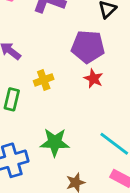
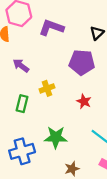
red star: (94, 79) -> (84, 101), moved

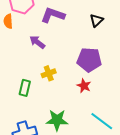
purple pentagon: (82, 62) -> (89, 60), moved
purple arrow: (21, 66) -> (37, 42), moved

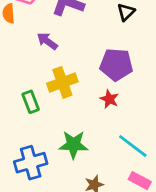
yellow cross: (49, 73) -> (62, 82), size x1.5
green rectangle: (25, 88) -> (31, 102), turned -35

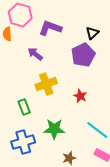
purple pentagon: (116, 65) -> (83, 55), moved, turned -30
green rectangle: (31, 102) -> (24, 107), moved

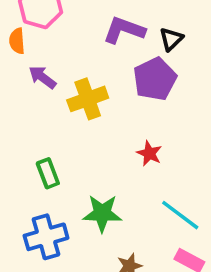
purple L-shape: (50, 28) -> (124, 30), moved
purple arrow: (35, 54) -> (42, 77), moved
yellow cross: (46, 84) -> (88, 99), moved

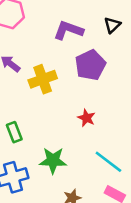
black triangle: (171, 39) -> (112, 25), moved

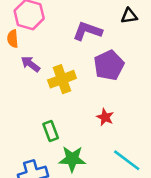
black triangle: (112, 25) -> (129, 16), moved, turned 36
green rectangle: (14, 132) -> (51, 131), moved

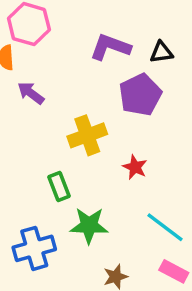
black triangle: (129, 16) -> (161, 52), moved
yellow cross: (62, 79) -> (87, 135), moved

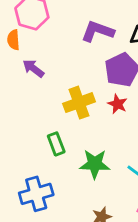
red star: (135, 167) -> (118, 104), moved
green star: (89, 225) -> (95, 164), moved

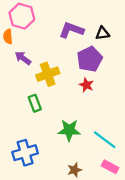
yellow cross: (79, 103) -> (48, 74), moved
green rectangle: (56, 144) -> (35, 103), moved

